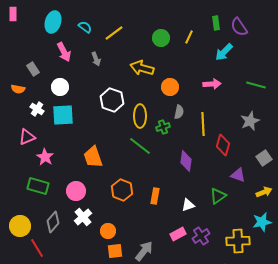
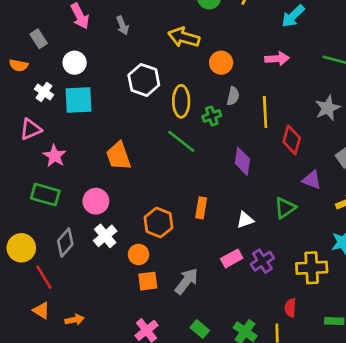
orange hexagon: (122, 190) -> (158, 222), moved

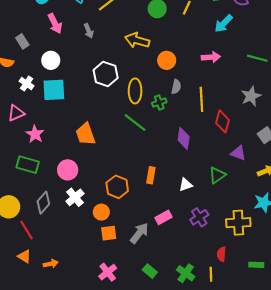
pink rectangle: (232, 258) -> (164, 217), moved

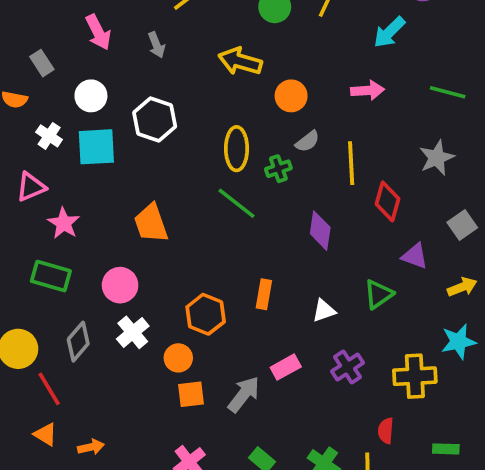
white hexagon: (106, 74) -> (155, 120), moved
gray semicircle: (176, 87) -> (307, 141), turned 40

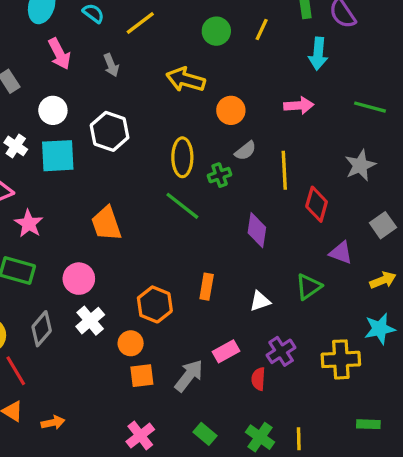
cyan arrow: (389, 32) -> (318, 54), turned -40
red semicircle: (386, 431) -> (258, 379), moved

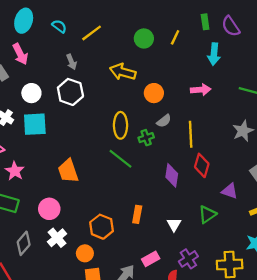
pink arrow: (59, 54) -> (20, 54), moved
white hexagon: (110, 131) -> (70, 92), moved
red diamond: (317, 204) -> (202, 165), moved
white triangle: (260, 301) -> (174, 224), turned -40

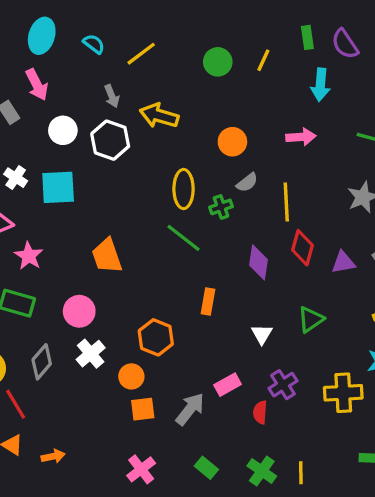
yellow arrow: (123, 72) -> (159, 116), moved
white circle: (31, 93) -> (63, 130), moved
purple triangle: (230, 191) -> (343, 262), moved, turned -30
orange rectangle: (137, 214) -> (208, 301), moved

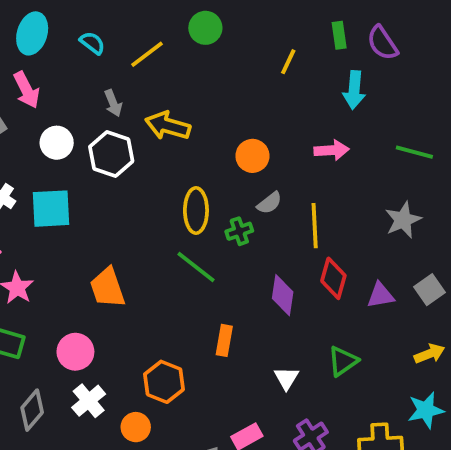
green circle: (218, 62) -> (205, 28), moved

